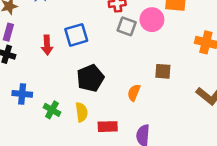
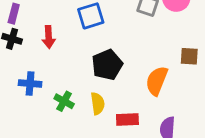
red arrow: (47, 45) -> (49, 37), moved
orange semicircle: (134, 93) -> (157, 81), size x1.5

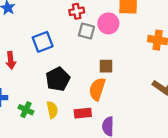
brown square: (189, 56) -> (106, 66), moved
red rectangle: (127, 120) -> (83, 113), moved

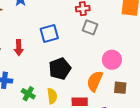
pink circle: (108, 23) -> (112, 60), moved
brown square: (106, 66) -> (120, 88), moved

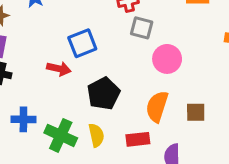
red arrow: (19, 48) -> (59, 69), moved, turned -70
pink circle: (112, 60) -> (167, 59), moved
green cross: (28, 94) -> (61, 135), size x1.5

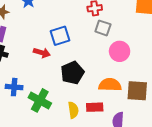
orange semicircle: (157, 107) -> (110, 85), turned 70
brown square: (196, 112) -> (137, 91), size x1.5
yellow semicircle: (96, 135) -> (73, 110), moved

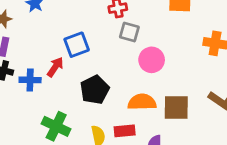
red arrow: (42, 53) -> (55, 67), turned -70
blue cross: (14, 87) -> (30, 80), moved

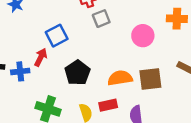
gray square: (129, 32) -> (101, 19), turned -30
pink circle: (152, 60) -> (143, 36), moved

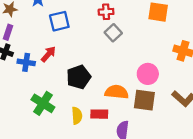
gray square: (101, 19) -> (113, 33), turned -35
blue square: (57, 36) -> (59, 21), moved
pink circle: (143, 36) -> (148, 74), moved

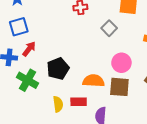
blue square: (59, 21) -> (19, 27), moved
gray square: (113, 33) -> (109, 28), moved
green cross: (43, 103) -> (27, 80), moved

